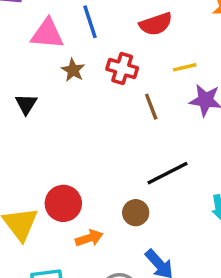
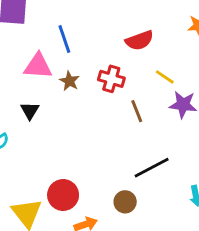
blue line: (90, 22) -> (64, 39), moved
pink triangle: (47, 34) -> (38, 66), moved
yellow line: (185, 67) -> (165, 77), turned 48

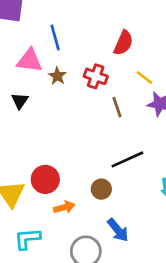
red semicircle: (139, 40) -> (123, 43), turned -50

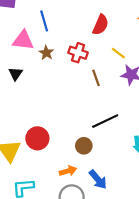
orange arrow: (64, 207) -> (68, 171), moved

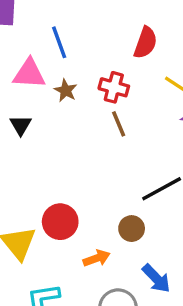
brown line: (96, 78) -> (119, 124), moved
orange arrow: (68, 171) -> (97, 258), moved

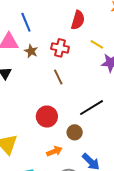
brown line: (119, 124) -> (58, 77), moved
red circle: (60, 222) -> (47, 117), moved

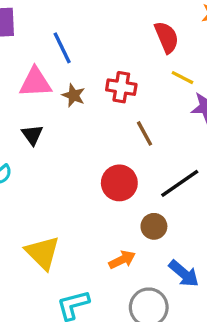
red semicircle: (78, 20) -> (167, 37), moved, turned -36
brown line: (58, 77) -> (144, 133), moved
red circle: (47, 117) -> (119, 183), moved

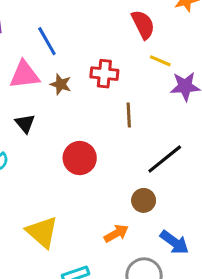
brown line: (144, 133) -> (129, 115), turned 30
red circle: (119, 183) -> (80, 158), moved

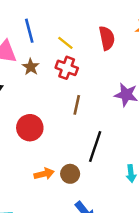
yellow line: (160, 61) -> (65, 43), moved
black line: (165, 159) -> (95, 146), turned -48
orange arrow: (116, 233) -> (44, 174), moved

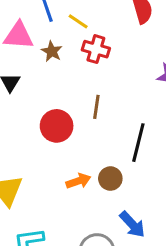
yellow line: (65, 43) -> (78, 21), moved
brown line: (77, 105) -> (96, 107), moved

